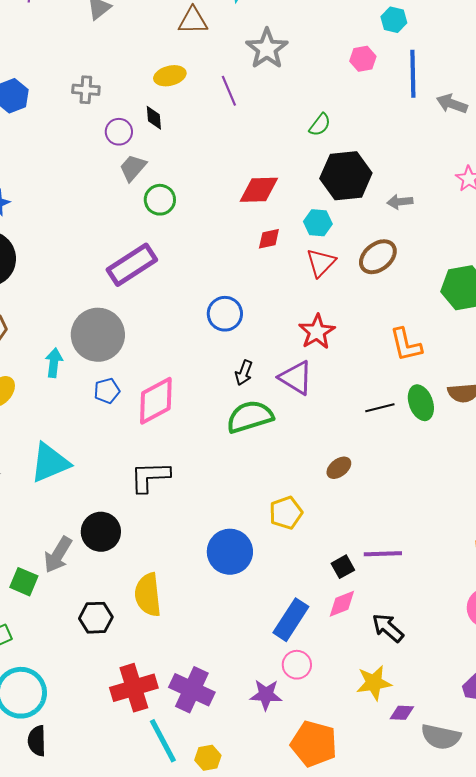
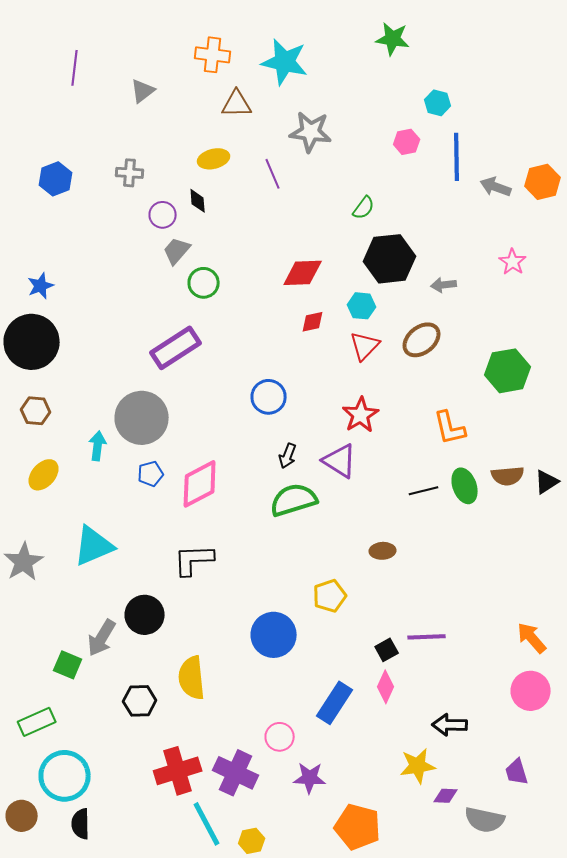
gray star: (267, 49) -> (311, 132), turned -30
brown ellipse: (339, 468) -> (383, 551), turned 35
pink diamond: (342, 604) -> (386, 687), turned -44
black arrow: (388, 628) -> (450, 725), moved, turned -40
pink circle: (297, 665) -> (280, 737), moved

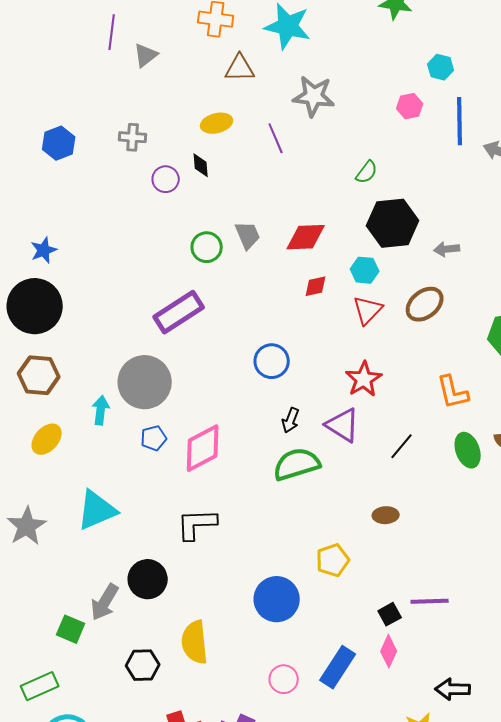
purple line: (75, 68) -> (112, 32), moved
gray trapezoid: (177, 251) -> (248, 235), moved, turned 116
brown hexagon: (36, 411) -> (39, 375), size x1.4
black line: (424, 491) -> (402, 446), moved, turned -36
pink circle: (280, 737) -> (284, 679), moved

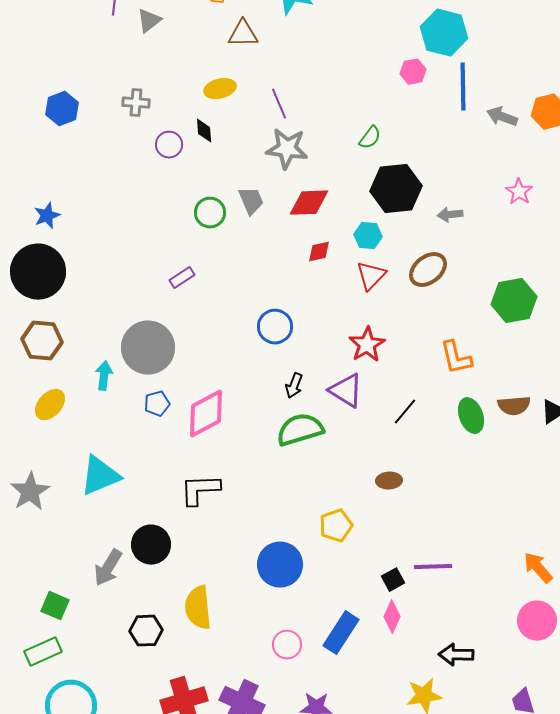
cyan hexagon: (441, 67) -> (444, 33), size x1.8
gray star: (314, 96) -> (287, 149), moved
purple rectangle: (179, 312) -> (182, 278), size x0.5
green square: (71, 629) -> (55, 606), moved

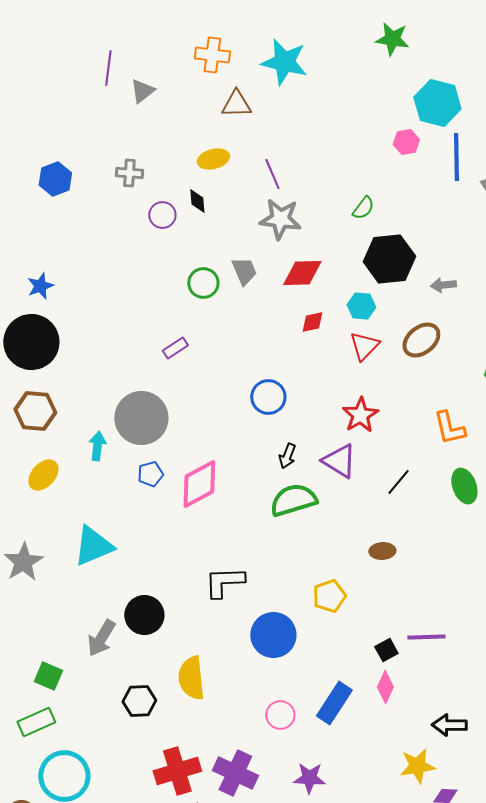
black L-shape: (200, 490) -> (224, 582), moved

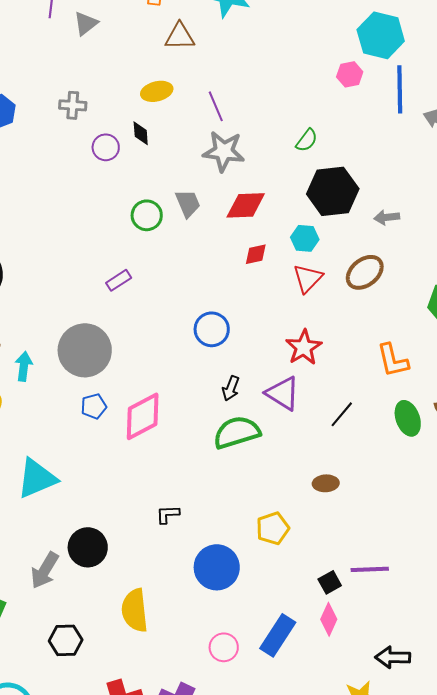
cyan arrow: (97, 446) -> (24, 366), moved
black L-shape: (224, 582) -> (168, 514), size x0.6
black hexagon: (139, 701) -> (66, 640), moved

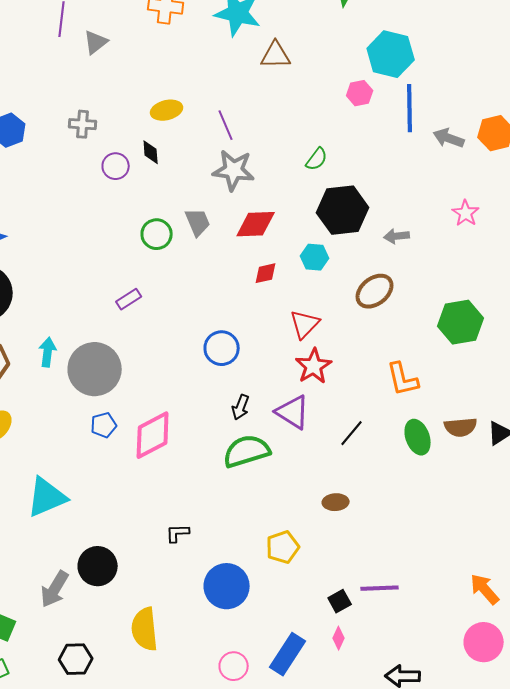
brown triangle: (180, 36) -> (276, 55), moved
red triangle: (308, 278) -> (305, 324), moved
cyan arrow: (24, 366) -> (48, 352), moved
pink diamond: (329, 619) -> (339, 638), size x0.7

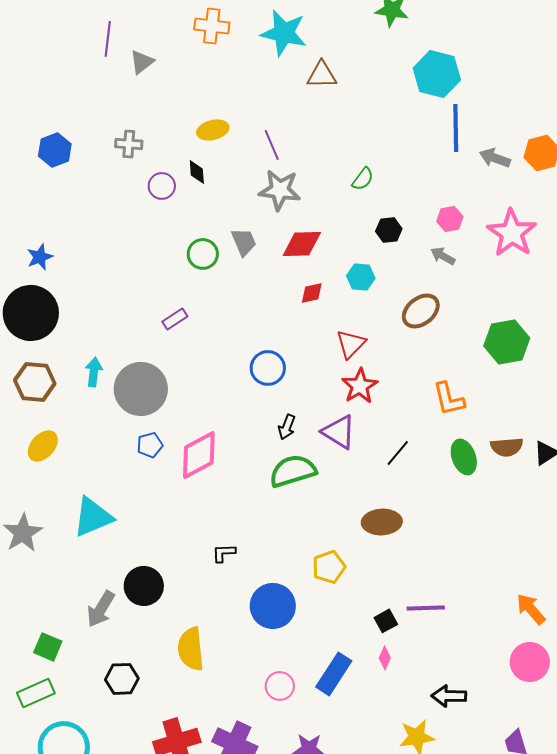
pink hexagon: (360, 93) -> (450, 219), moved
black hexagon: (343, 210) -> (389, 230), size x0.5
pink star: (466, 213) -> (512, 233), size x1.8
gray arrow: (397, 236) -> (443, 256), turned 35
brown ellipse: (336, 502) -> (382, 522), size x1.5

